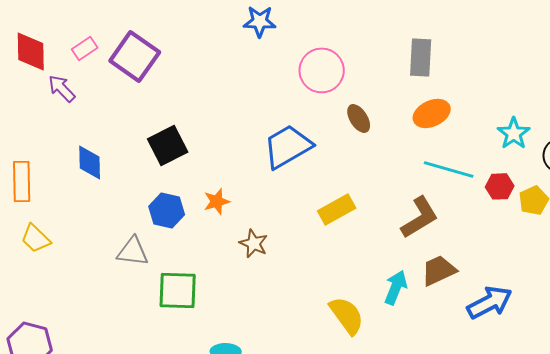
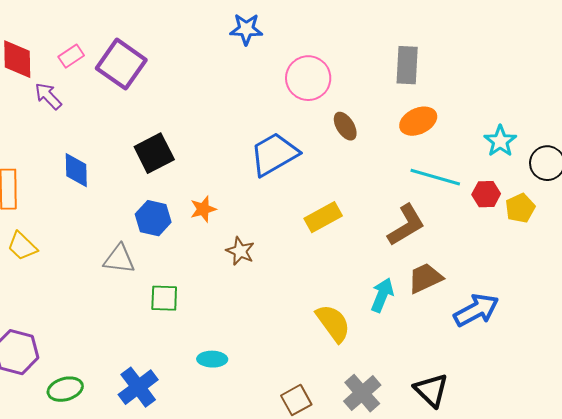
green square: (178, 290) -> (164, 298), size x0.7

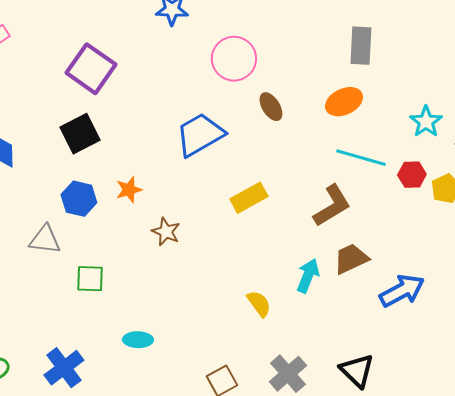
purple square: (121, 64) -> (91, 69), moved
gray rectangle: (407, 65) -> (361, 46), moved
yellow semicircle: (333, 323) -> (259, 304), size x0.7

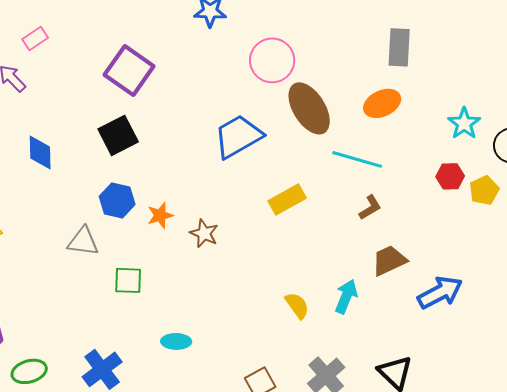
brown ellipse: (271, 107) -> (309, 108), size x1.8
cyan line: (361, 158) -> (357, 159), moved
orange star: (129, 190) -> (160, 215), moved
brown L-shape: (332, 206) -> (370, 207), size x0.6
cyan arrow: (308, 276) -> (346, 296), moved

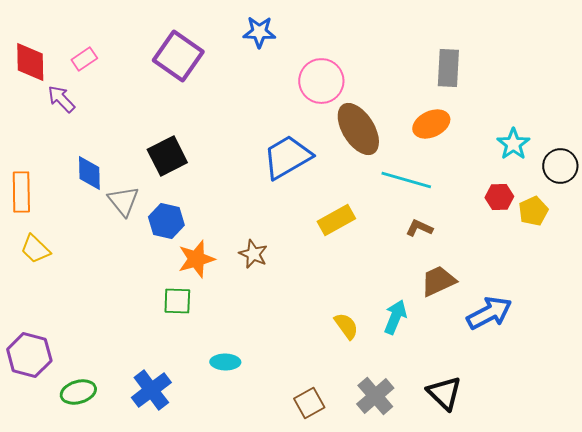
purple square: (129, 70) -> (178, 56), moved
brown L-shape: (370, 207) -> (419, 228), turned -124
orange star: (160, 215) -> (196, 259), moved, size x1.4
gray triangle: (83, 241) -> (123, 201), moved, turned 44

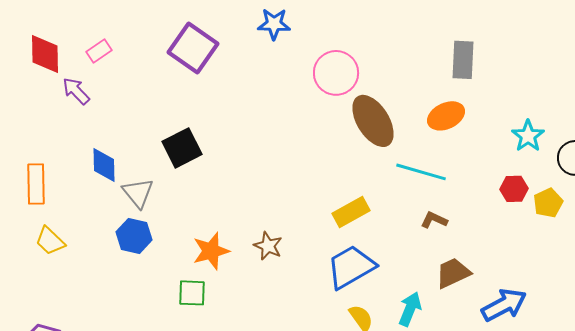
blue trapezoid: (287, 157) -> (351, 267), moved
blue hexagon: (166, 221) -> (134, 236), moved

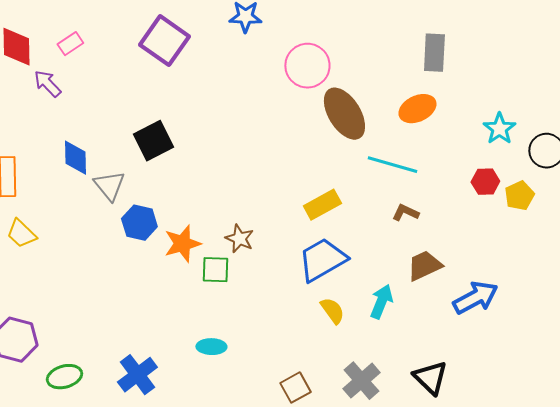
blue hexagon: (134, 236) -> (139, 223), moved
green square: (192, 293) -> (215, 270), moved

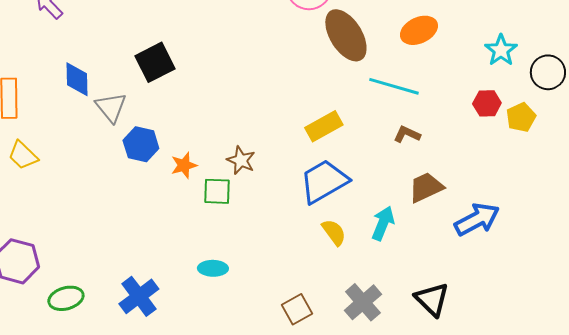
orange star: (182, 244) -> (184, 165), size x0.7

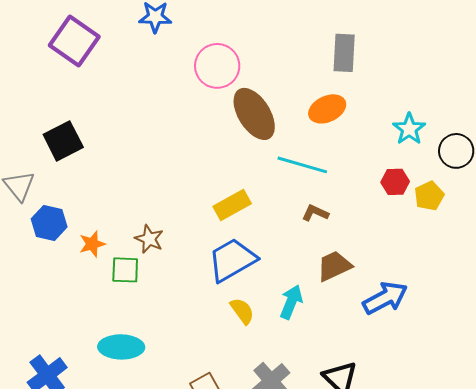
cyan ellipse: (213, 268) -> (121, 347), size x1.5

